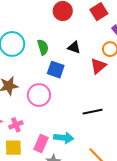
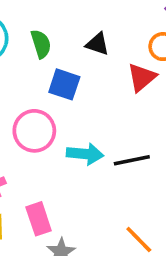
cyan arrow: (64, 138) -> (85, 154), moved
pink rectangle: (41, 143) -> (39, 219), turned -42

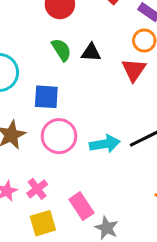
green semicircle: (41, 44) -> (61, 50), moved
blue square: (64, 84) -> (46, 97), moved

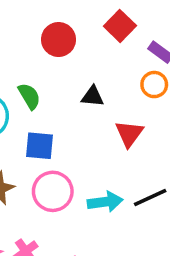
green semicircle: (61, 50) -> (29, 96), moved
red triangle: (134, 70) -> (129, 134), moved

